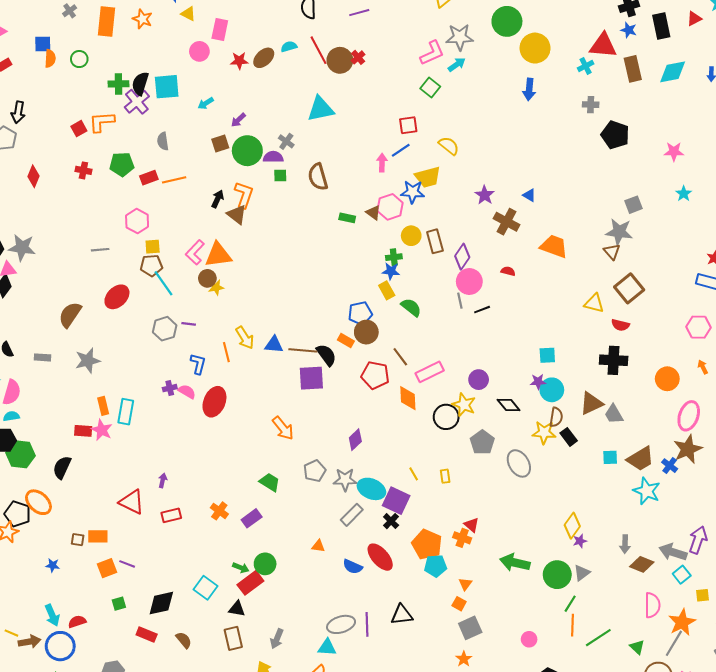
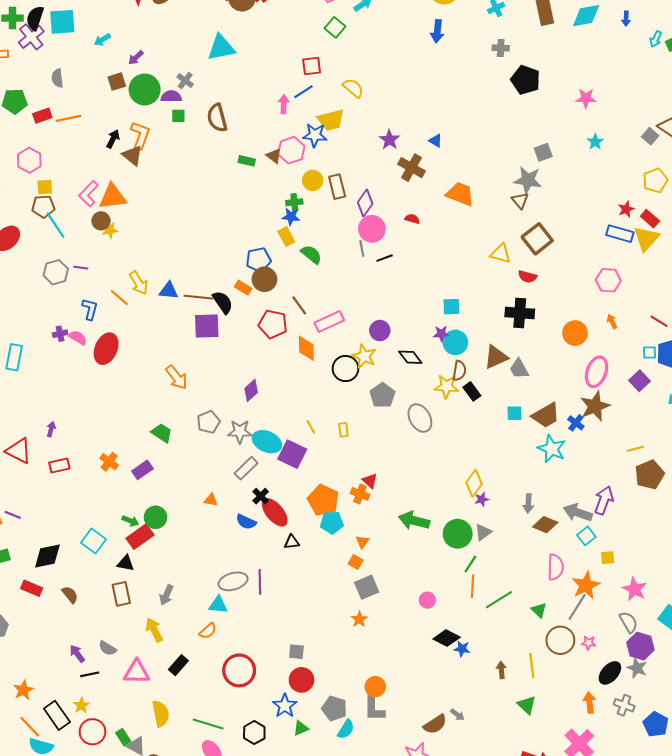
orange line: (226, 352) -> (119, 298), turned -36
black cross: (391, 521) -> (261, 496), moved
black triangle: (402, 615) -> (292, 542), moved, size x0.7

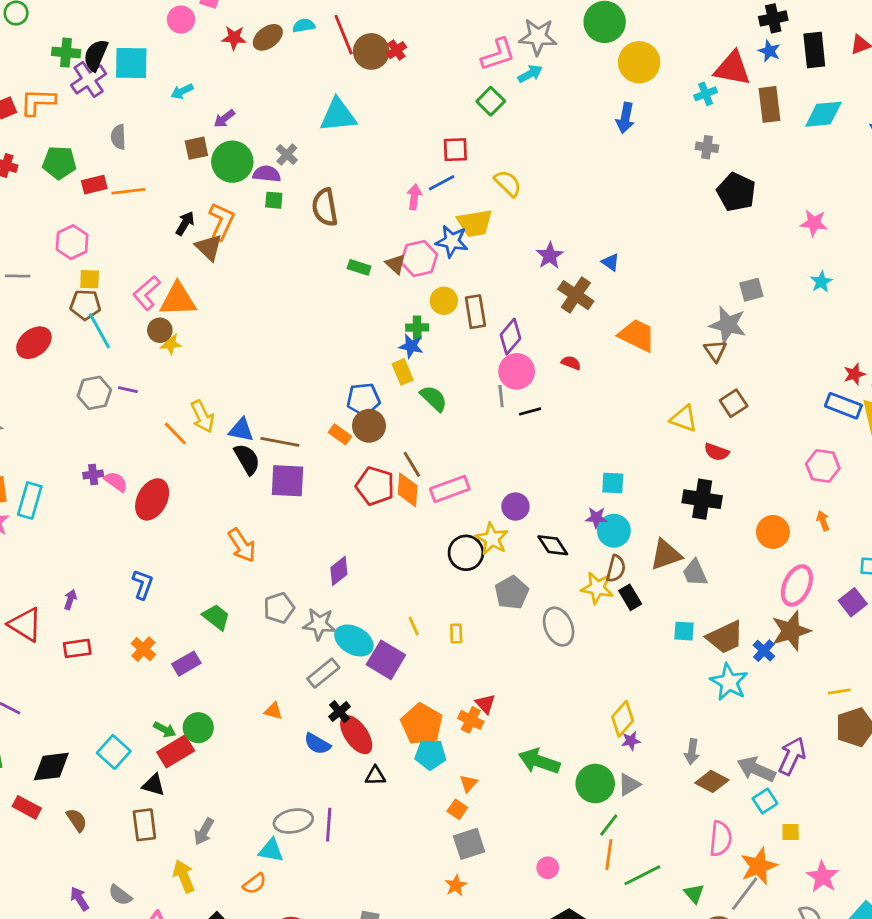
brown square: (537, 239) -> (734, 403), size x0.7
black semicircle: (223, 302) -> (247, 459), moved
blue L-shape: (90, 309) -> (143, 584), moved
orange diamond: (306, 348) -> (408, 490), moved

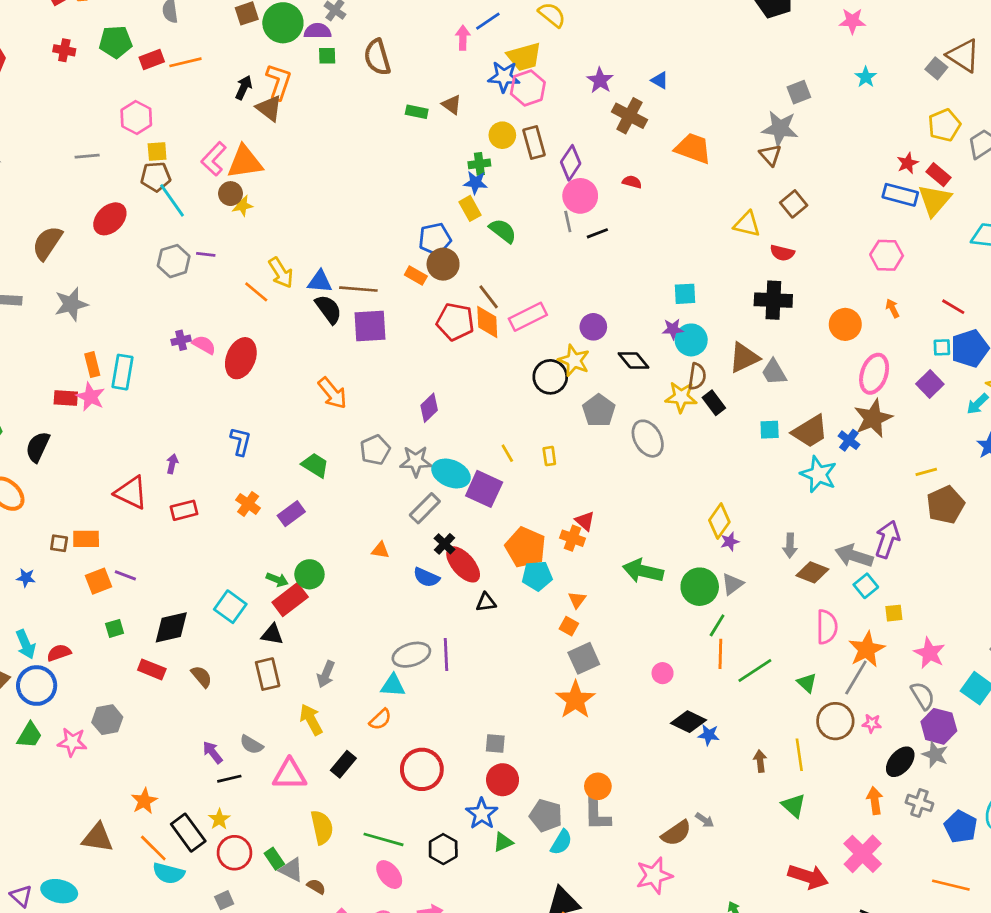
pink hexagon: (419, 258) -> (528, 88), moved
orange star: (456, 885) -> (575, 700), size x1.8

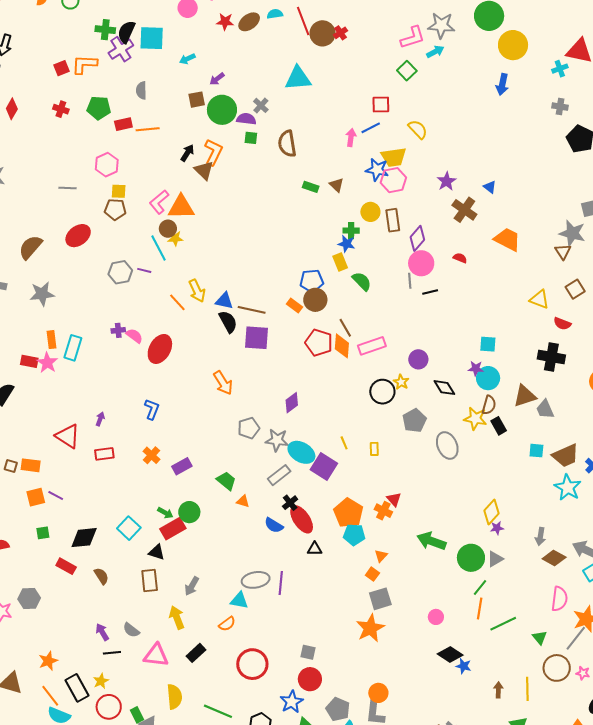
cyan line: (172, 200) -> (159, 248), moved
yellow star: (574, 361) -> (401, 382), size x0.7
green trapezoid: (315, 465) -> (226, 481), moved

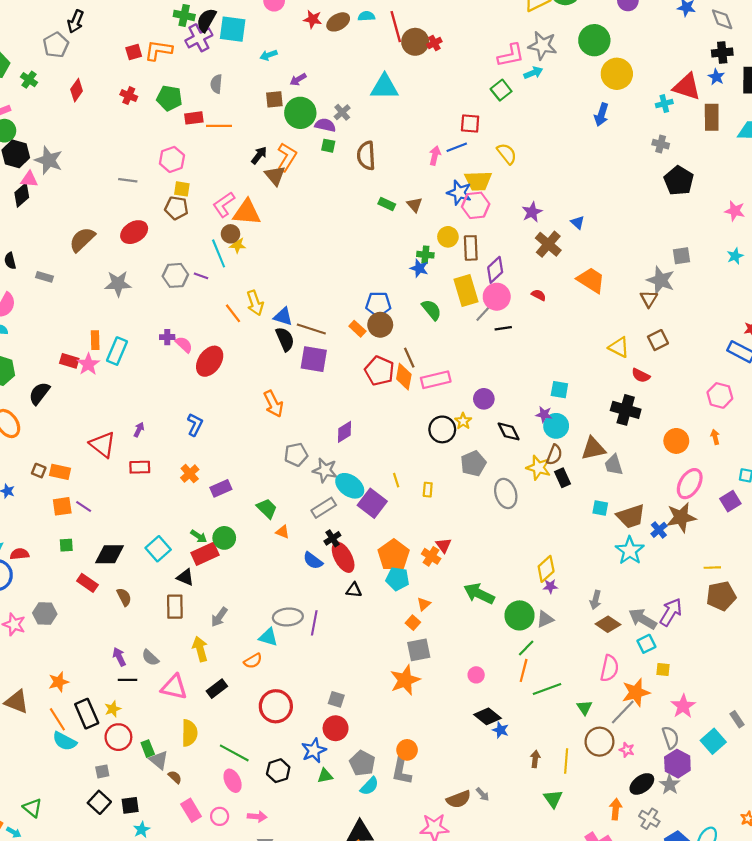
yellow rectangle: (340, 262) -> (466, 290), moved, size x1.6
gray line: (410, 281) -> (483, 314), turned 42
gray star: (42, 294) -> (118, 284), moved

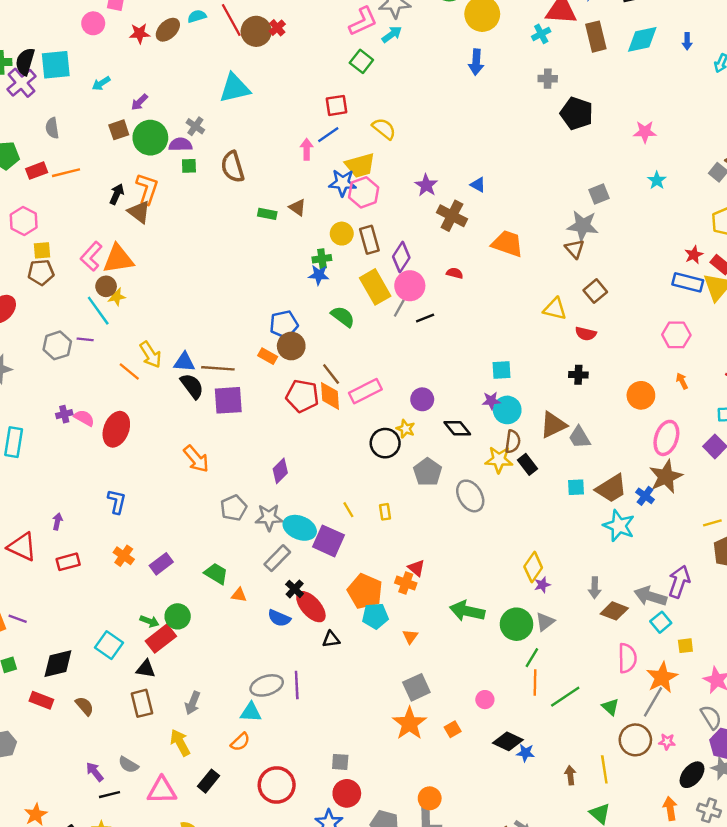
black cross: (626, 410) -> (578, 375), size x0.6
orange square: (413, 623) -> (453, 729), moved, turned 32

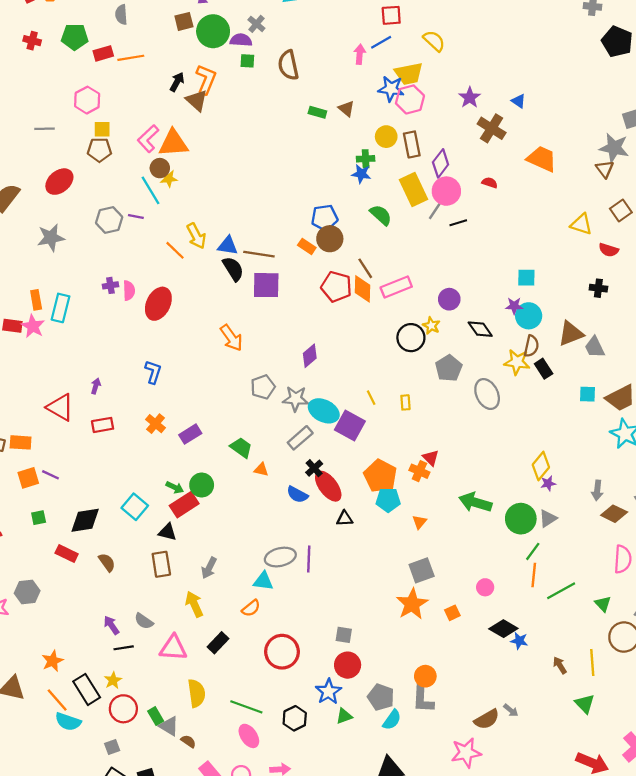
pink semicircle: (84, 418) -> (129, 291), turned 54
brown arrow: (570, 775) -> (560, 665), turned -30

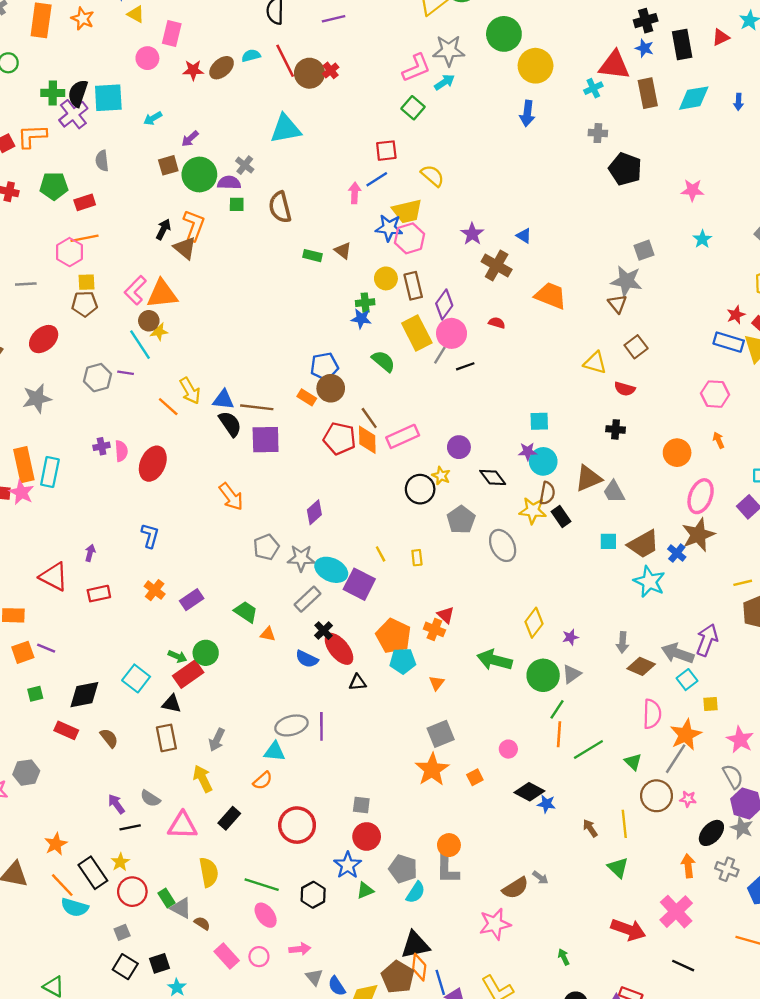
orange line: (131, 58) -> (84, 238), moved
orange rectangle: (36, 300) -> (24, 465), size x1.6
yellow diamond: (541, 466) -> (534, 623), moved

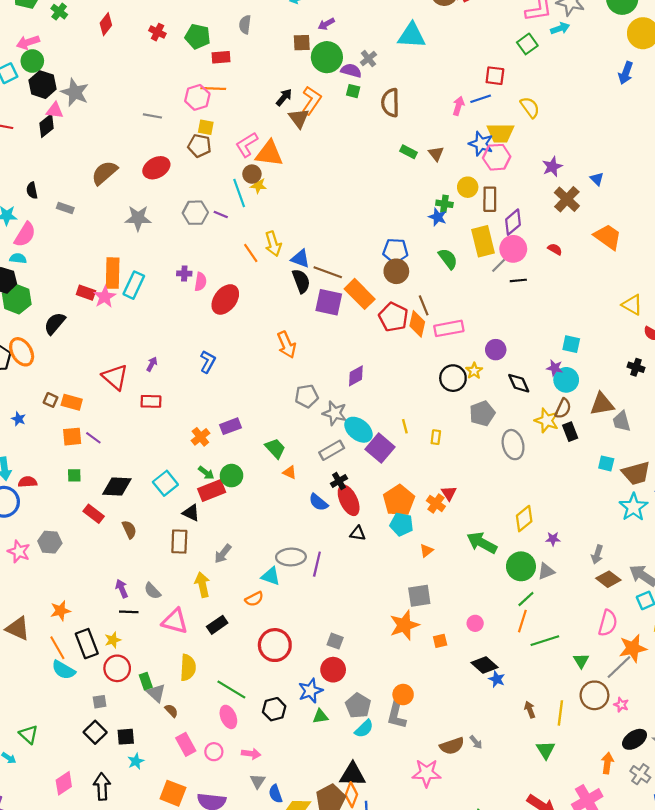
orange rectangle: (307, 397) -> (360, 294), moved, size x1.8
orange cross: (155, 590) -> (200, 437), moved

